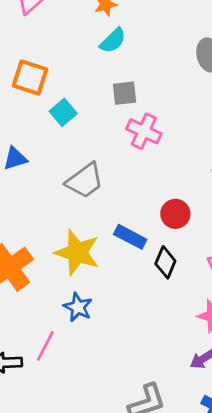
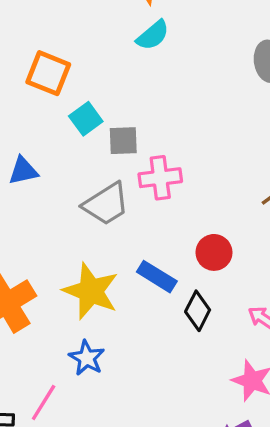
gray square: (124, 93) -> (123, 141), moved
pink cross: (144, 131) -> (160, 178), moved, turned -36

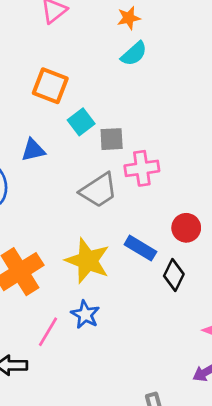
blue triangle: (23, 171) -> (33, 150), moved
pink line: (44, 403) -> (48, 332), moved

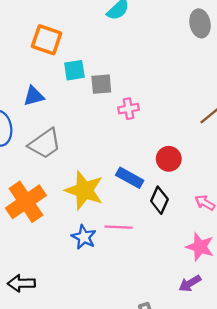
cyan square: (81, 122) -> (74, 70), turned 30
pink cross: (142, 168) -> (129, 109), size x0.7
gray trapezoid: (99, 190) -> (45, 144), moved
pink line: (48, 332) -> (119, 227), moved, turned 64

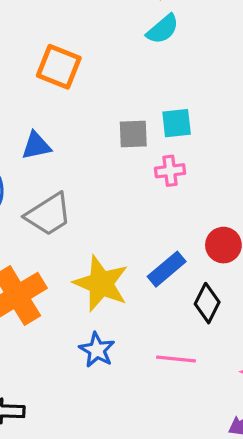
cyan square: (74, 70) -> (177, 123), moved
blue rectangle: (130, 178) -> (167, 269), turned -72
pink line: (119, 227) -> (176, 359), moved

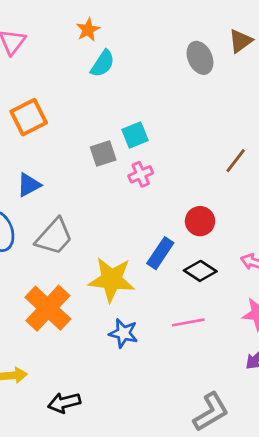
orange square: (59, 67) -> (29, 117), turned -33
black diamond: (207, 303) -> (200, 271), turned -68

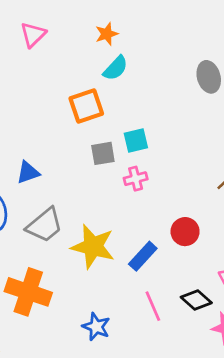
orange square: (29, 117) -> (86, 106), moved
black diamond: (200, 271) -> (196, 300), moved
yellow star: (112, 280) -> (93, 247), moved
orange cross: (48, 308) -> (28, 292), turned -33
pink line: (188, 322) -> (153, 306), moved, turned 68

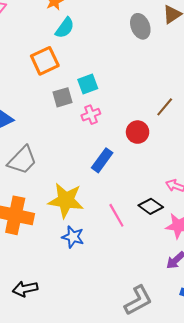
red circle: (185, 232) -> (138, 132), moved
yellow star: (93, 247) -> (66, 200), moved
blue rectangle: (143, 256) -> (102, 160), moved

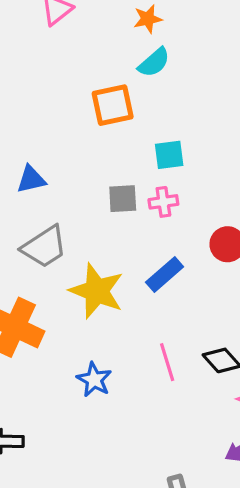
gray square: (63, 97) -> (123, 199), moved
yellow star: (66, 200) -> (97, 291), moved

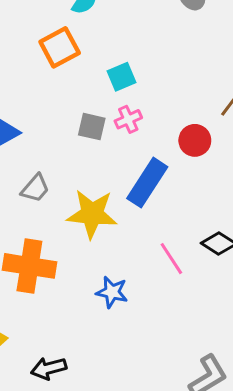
gray square: (123, 199) -> (92, 127), turned 32
gray trapezoid: (44, 247) -> (35, 188), size x0.7
blue rectangle: (165, 275) -> (147, 183), size x1.4

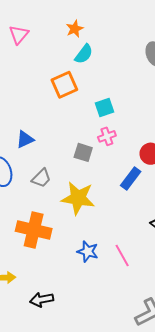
gray square: (92, 127) -> (83, 152), moved
blue rectangle: (147, 183) -> (131, 178), moved, size x0.7
pink line: (171, 259) -> (122, 256), moved

